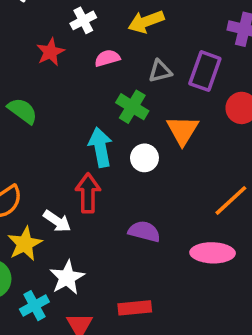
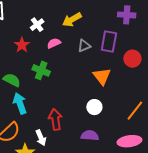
green cross: (132, 107) -> (41, 70), moved
cyan arrow: (100, 147) -> (20, 103), moved
white circle: (144, 158) -> (94, 107), moved
white arrow: (57, 221) -> (41, 138), turned 42

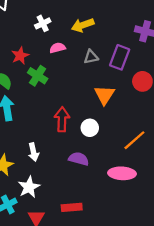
red star: (22, 45) -> (20, 56), moved
red arrow: (55, 119) -> (62, 119), moved
white arrow: (41, 138) -> (34, 152), moved

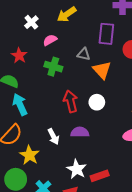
gray triangle: (91, 57) -> (84, 54), moved, turned 40
green cross: (38, 76) -> (53, 67), moved
purple semicircle: (79, 159) -> (80, 132), moved
white star: (29, 187) -> (77, 169), moved

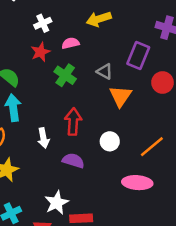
white cross: (31, 22) -> (43, 23), moved
red star: (19, 56) -> (40, 52), moved
white circle: (97, 102) -> (110, 141), moved
white arrow: (53, 137) -> (43, 138), moved

